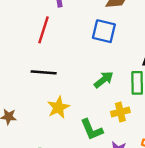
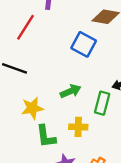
yellow star: (58, 107) -> (32, 108), moved

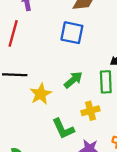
yellow star: (32, 108) -> (41, 94), moved

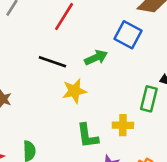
green arrow: (73, 80) -> (96, 58), moved

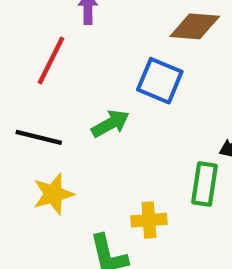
yellow star: (74, 91) -> (53, 194), moved
yellow cross: (123, 125) -> (149, 220), moved

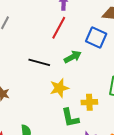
red line: (51, 61) -> (59, 28), moved
yellow star: (53, 194) -> (59, 88), moved

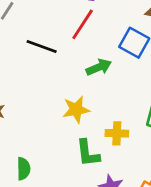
black line: (39, 62) -> (42, 47), moved

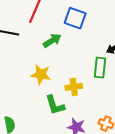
yellow star: (76, 110) -> (41, 75), turned 30

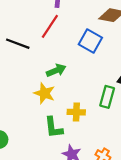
green arrow: (52, 41) -> (56, 70), moved

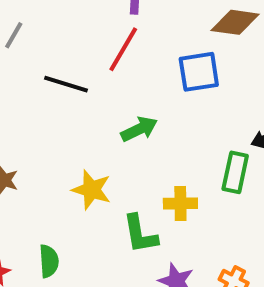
blue square: (90, 41) -> (199, 72), turned -35
yellow star: (44, 93) -> (92, 190), moved

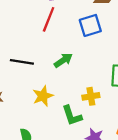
black line: (66, 84) -> (22, 62), moved
yellow star: (92, 190) -> (43, 96), turned -30

